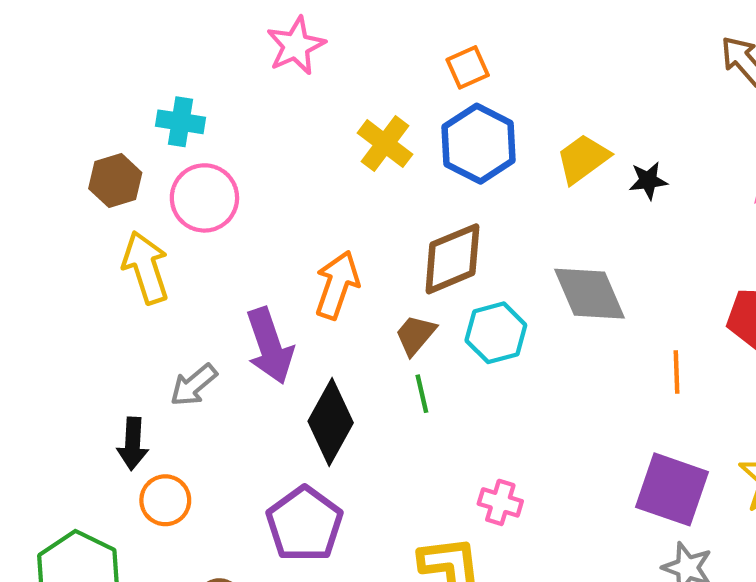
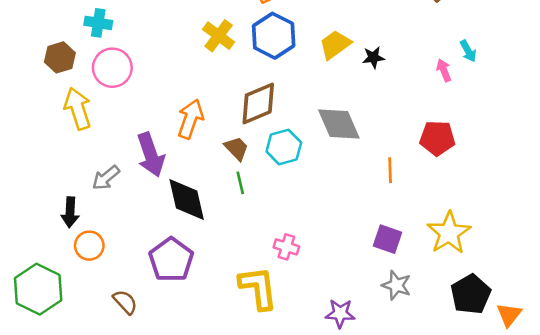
brown trapezoid: (415, 335) -> (236, 148), turned 96
black diamond: (331, 422) -> (187, 200), turned -42
purple square: (672, 489) -> (387, 239), size x0.7

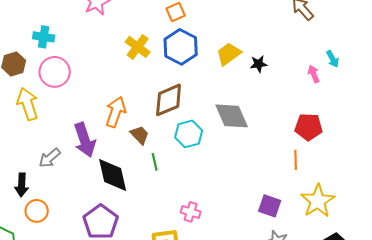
brown trapezoid: (236, 148) -> (140, 135), moved
orange line: (390, 170) -> (296, 160), moved

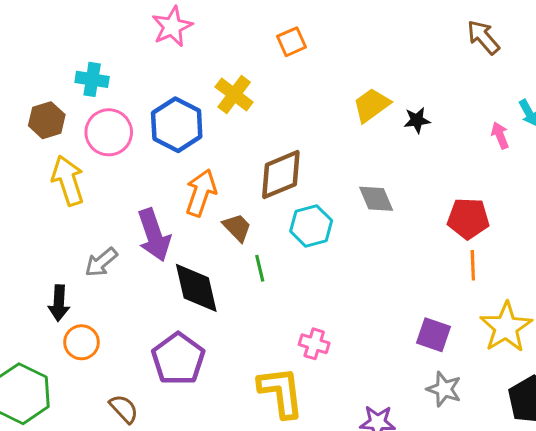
blue hexagon: (181, 47) -> (177, 125), moved
gray diamond: (232, 116) -> (376, 199), size x0.7
red pentagon: (309, 127) -> (468, 218), moved

